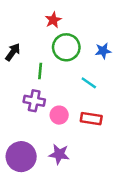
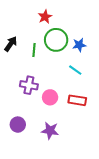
blue star: (103, 51) -> (79, 45), moved
green line: (40, 71) -> (34, 50), moved
purple circle: (21, 157) -> (18, 125), moved, size x0.6

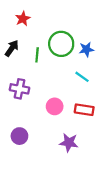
red star: (45, 17) -> (23, 19), moved
purple cross: (29, 85) -> (19, 89), moved
purple star: (50, 131) -> (69, 143), moved

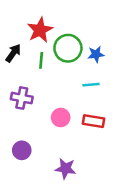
red star: (23, 19) -> (40, 30), moved, size x1.5
cyan line: (82, 77) -> (91, 85), turned -40
purple star: (69, 143) -> (66, 169), moved

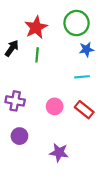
green circle: (68, 48) -> (77, 23), moved
purple cross: (22, 98) -> (15, 101), moved
red rectangle: (93, 121) -> (84, 110), turned 30

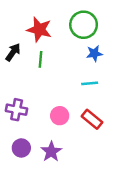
red star: (36, 27) -> (39, 30), turned -30
purple star: (59, 152) -> (51, 152), moved, turned 30

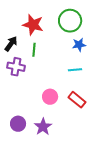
purple cross: (17, 110) -> (16, 67), moved

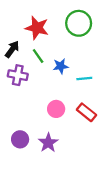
blue star: (79, 45) -> (61, 66), moved
green line: (34, 50) -> (38, 56), turned -40

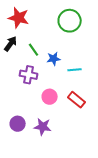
red star: (37, 28) -> (19, 18), moved
purple cross: (18, 75) -> (29, 75), moved
purple star: (48, 143) -> (43, 127), turned -30

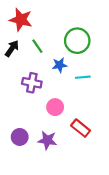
green circle: (70, 21) -> (77, 41), moved
green line: (34, 50) -> (37, 46), moved
red rectangle: (77, 100) -> (81, 128), moved

